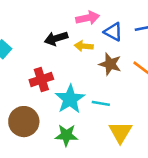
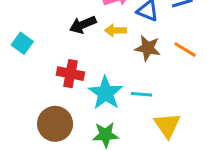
red cross: (41, 80) -> (70, 74), turned 35

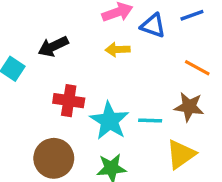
black arrow: (83, 25) -> (53, 46), moved
brown star: (148, 48) -> (189, 107), moved
yellow triangle: (167, 125) -> (181, 154), turned 32

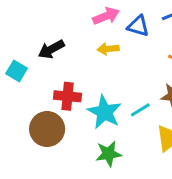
cyan line: (150, 121) -> (140, 110), turned -30
brown circle: (54, 158) -> (47, 129), moved

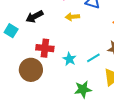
cyan star: (104, 112) -> (69, 59), size x0.6
green star: (109, 154) -> (83, 89), moved

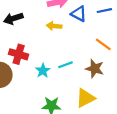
cyan line: (93, 58) -> (65, 65), moved

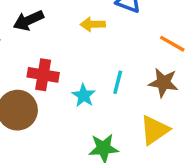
cyan line: (65, 65) -> (118, 82), turned -48

